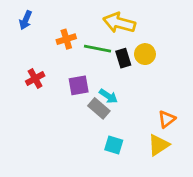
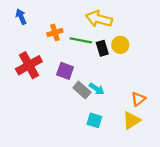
blue arrow: (26, 20) -> (21, 17), turned 133
red cross: (35, 78) -> (29, 65), size x1.6
purple square: (79, 85) -> (65, 71), turned 30
cyan arrow: (108, 96) -> (97, 89), moved

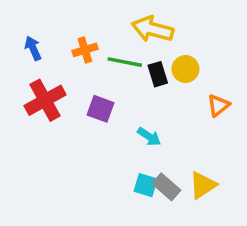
blue arrow: (21, 17) -> (33, 48), moved
gray rectangle: (82, 90) -> (166, 187), moved
orange triangle: (138, 99) -> (218, 105), moved

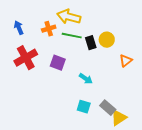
yellow arrow: (153, 29) -> (69, 17), moved
yellow triangle: (203, 185) -> (119, 118), moved
gray rectangle: (166, 187) -> (108, 108), moved

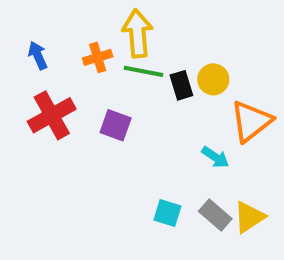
yellow arrow: (69, 17) -> (137, 33), turned 70
orange triangle: (126, 61) -> (251, 121), size x1.6
cyan arrow: (86, 79) -> (215, 157), moved
yellow triangle: (119, 118) -> (249, 217), moved

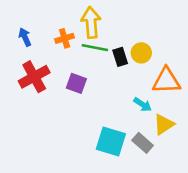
orange triangle: (251, 121) -> (166, 81), turned 36
cyan square: (167, 213) -> (111, 142), size x1.6
yellow triangle: (249, 217) -> (164, 124), moved

